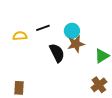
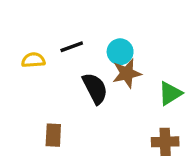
brown cross: (99, 85) -> (165, 142), turned 35
brown rectangle: (19, 88) -> (53, 135), moved

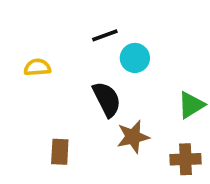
black line: (72, 47) -> (105, 35), moved
brown star: (127, 73) -> (133, 137), moved

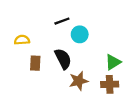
brown rectangle: (60, 152) -> (35, 63), moved
brown cross: (186, 159) -> (110, 84), moved

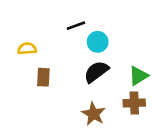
black semicircle: (63, 59) -> (96, 72), moved, turned -100
brown star: (79, 81) -> (94, 114), moved, turned -30

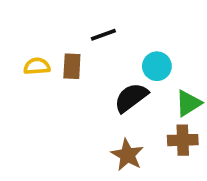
cyan circle: (98, 42) -> (157, 66), moved
brown rectangle: (43, 77) -> (72, 66), moved

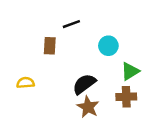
yellow semicircle: (37, 66) -> (25, 83), moved
black semicircle: (131, 98) -> (84, 84), moved

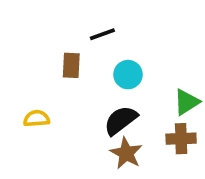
cyan circle: (108, 46) -> (128, 75), moved

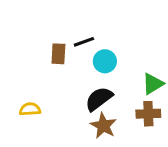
black line: (102, 34) -> (84, 42), moved
yellow semicircle: (37, 118) -> (30, 109), moved

